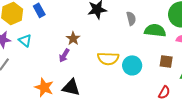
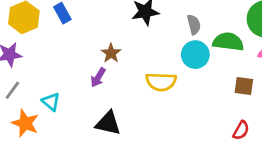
cyan triangle: (25, 40) -> (51, 102), moved
cyan circle: (132, 65) -> (195, 55), moved
orange star: (44, 87) -> (25, 123), moved

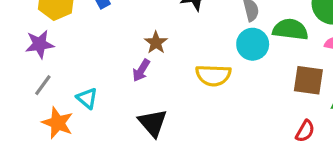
brown square: (244, 86) -> (308, 80), size x1.4
black triangle: (108, 123) -> (153, 123), turned 36

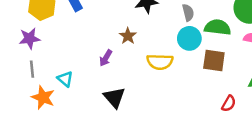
brown star: (156, 43) -> (128, 36), moved
brown square: (308, 80) -> (214, 61), moved
gray line: (43, 85) -> (32, 69), turned -42

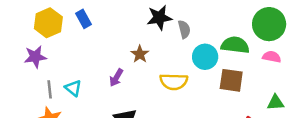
gray semicircle: (188, 13) -> (184, 29), moved
gray line: (32, 69) -> (50, 89), moved
cyan triangle: (65, 79) -> (73, 88), moved

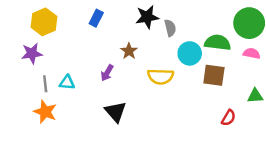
blue rectangle: (84, 19) -> (96, 18), moved, turned 56
cyan triangle: (73, 88) -> (67, 83), turned -35

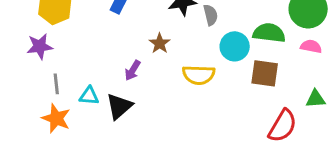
cyan triangle: (67, 83) -> (89, 96), moved
black triangle: (116, 112) -> (119, 106), moved, turned 30
red semicircle: (229, 118) -> (283, 126), size x1.6

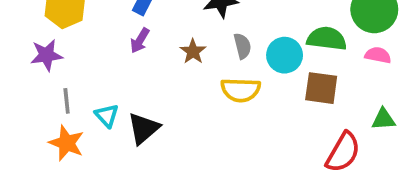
gray semicircle: (211, 15) -> (242, 46), moved
purple arrow: (133, 70) -> (140, 40), moved
cyan triangle: (89, 96) -> (107, 116), turned 42

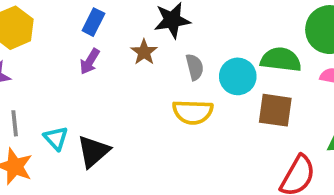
brown star: (193, 51) -> (144, 52), moved

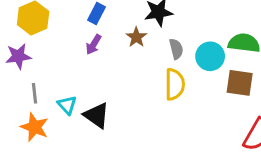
yellow semicircle: (193, 112) -> (175, 84), turned -92
black triangle: (93, 151) -> (97, 115), turned -44

